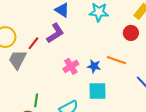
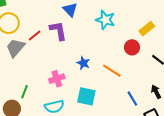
purple L-shape: (55, 33) -> (58, 31), turned -80
pink cross: (71, 66) -> (57, 79), moved
blue star: (94, 66) -> (83, 63), moved

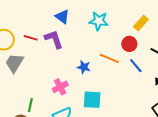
red line: (35, 35) -> (31, 38), moved, turned 64
orange line: (112, 71) -> (109, 58), moved
blue line: (132, 99) -> (136, 66), moved

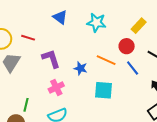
purple L-shape: (54, 39) -> (51, 59), moved
cyan square: (92, 100) -> (104, 90), moved

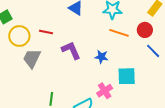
orange line: (106, 60) -> (119, 33), moved
pink cross: (56, 87) -> (105, 91), moved

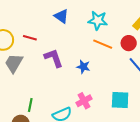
cyan square: (127, 76) -> (120, 100), moved

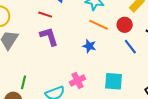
red line: (30, 38) -> (45, 15), moved
blue star: (83, 67) -> (89, 46), moved

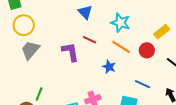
red line: (45, 15) -> (90, 40), moved
blue line: (130, 47) -> (143, 84), moved, turned -35

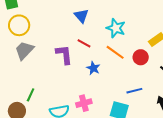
blue star: (109, 67) -> (93, 68), moved
blue line: (143, 84) -> (134, 91), turned -42

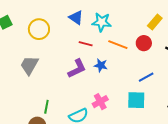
yellow circle: (19, 25) -> (39, 29), moved
cyan star: (116, 28) -> (102, 22), moved
purple L-shape: (64, 55) -> (77, 69), moved, turned 85

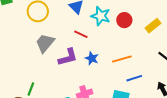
red circle: (144, 43) -> (124, 20), moved
orange line: (118, 45) -> (122, 59), moved, turned -48
gray trapezoid: (29, 65) -> (45, 43), moved

